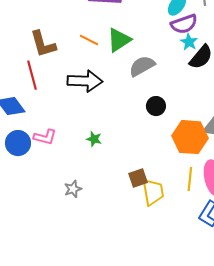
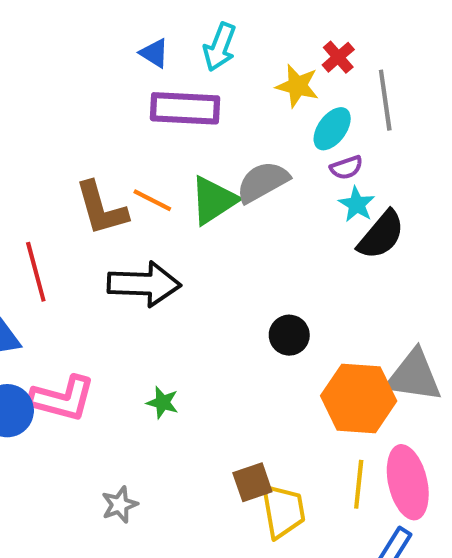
purple semicircle: (184, 24) -> (346, 168), size x0.6
brown L-shape: (43, 44) -> (101, 208), moved
gray semicircle: (142, 66) -> (263, 182), moved
pink L-shape: (45, 137) -> (62, 398), size x1.4

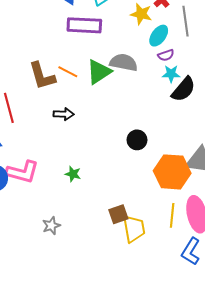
gray semicircle: (263, 182) -> (124, 62), turned 40
cyan star: (357, 204) -> (171, 74), turned -30
black arrow: (144, 284) -> (64, 114), size x0.6

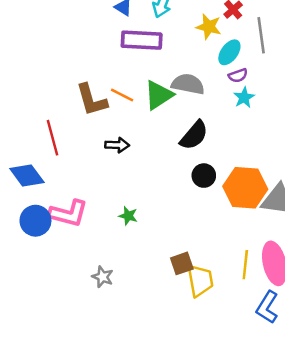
cyan star: (171, 74) -> (244, 97), turned -30
black semicircle: (183, 89) -> (194, 135), moved
orange hexagon: (172, 172) -> (245, 188), moved
gray star: (51, 226) -> (103, 277), turned -30

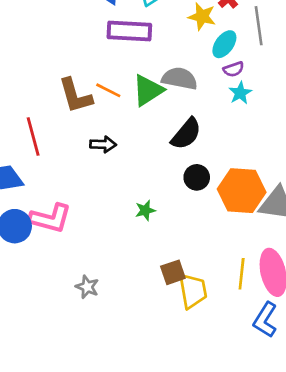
green star: (128, 216) -> (145, 210), moved, turned -30

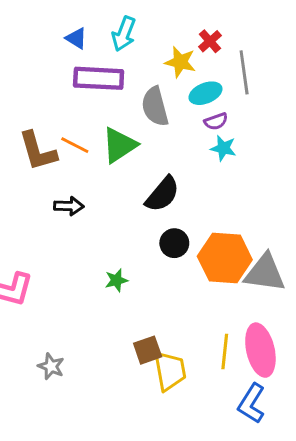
cyan ellipse: (224, 44) -> (205, 93), turned 32
gray semicircle: (180, 78) -> (155, 107), moved, turned -116
cyan star: (240, 93) -> (223, 148), turned -30

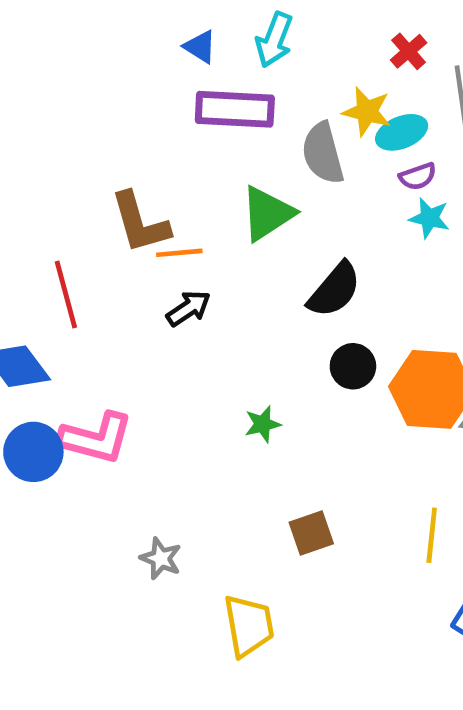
yellow star: (180, 62) -> (367, 112), moved
orange line: (75, 145) -> (179, 253), moved, turned -32
black arrow: (69, 206) -> (189, 308), turned -36
yellow trapezoid: (170, 371) -> (249, 626), moved

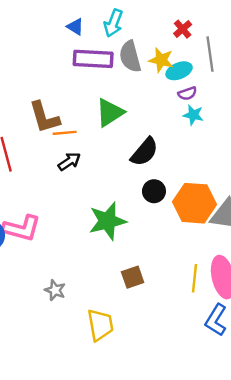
gray semicircle: (323, 153) -> (130, 56), moved
green star: (263, 424) -> (107, 221), size x2.0

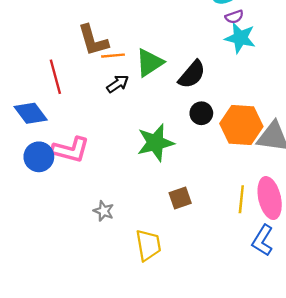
green triangle: (110, 113) -> (150, 63), moved
cyan star: (193, 115) -> (240, 38), size x1.5

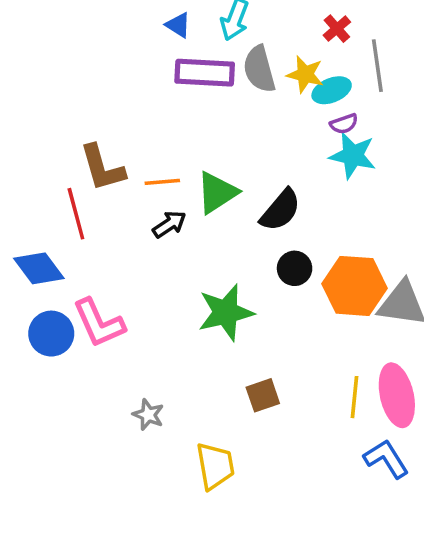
brown L-shape: (93, 40) -> (102, 168), moved
pink L-shape: (71, 150) -> (99, 323), turned 51
blue L-shape: (263, 240) -> (386, 459), turned 116

